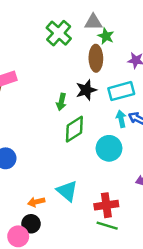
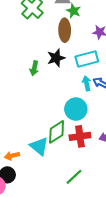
green diamond: (74, 129) -> (57, 132), moved
red cross: (106, 205) -> (80, 136), moved
green line: (107, 226) -> (74, 177), turned -60

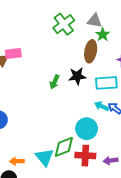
cyan arrow: (87, 83) -> (102, 106), turned -64

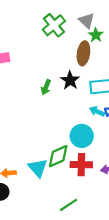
gray triangle: (94, 21) -> (87, 21), turned 35
black star: (77, 76) -> (70, 80), turned -30

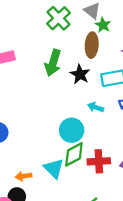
green arrow: (46, 87) -> (53, 63), moved, size x1.6
cyan arrow: (97, 111) -> (96, 107), moved
cyan circle: (82, 136) -> (72, 130), moved

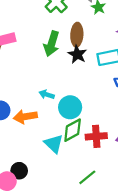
brown ellipse: (92, 45) -> (77, 35), moved
cyan arrow: (96, 107) -> (47, 95), moved
orange arrow: (24, 176) -> (25, 117), moved, size x1.5

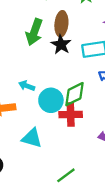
green diamond: (73, 130) -> (74, 94), moved
red cross: (96, 136) -> (71, 115), moved
cyan triangle: (54, 144) -> (32, 138), turned -30

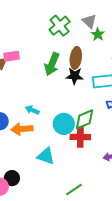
black star: (61, 45) -> (75, 76), turned -30
cyan arrow: (27, 86) -> (32, 110), moved

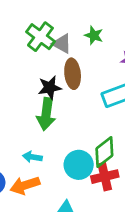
gray triangle: (89, 21) -> (62, 44), moved
green arrow: (52, 64) -> (46, 114), moved
black star: (75, 76) -> (50, 88), moved

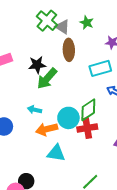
black star: (50, 88) -> (37, 65), moved
green arrow: (46, 114) -> (47, 78), turned 30
orange arrow: (25, 185) -> (47, 129), moved

